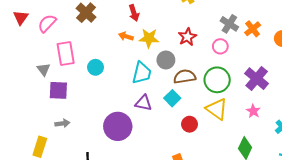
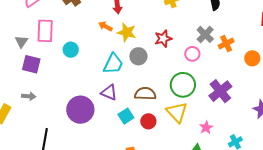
brown semicircle: (185, 77) -> (145, 94), moved
cyan square: (172, 98) -> (126, 116), moved
pink star: (253, 111) -> (206, 128), moved

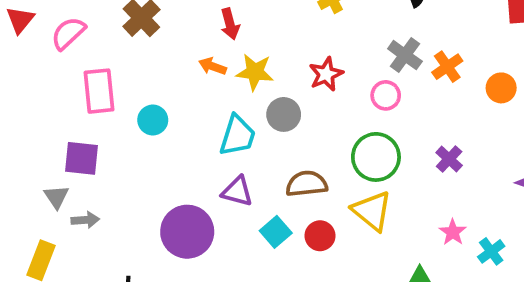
gray triangle: (21, 42) -> (56, 197), moved
purple cross: (220, 91) -> (449, 159), size x0.6
pink star: (206, 128) -> (453, 232), moved

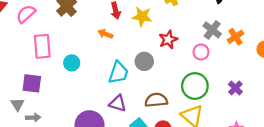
yellow star: (255, 72) -> (142, 17), moved

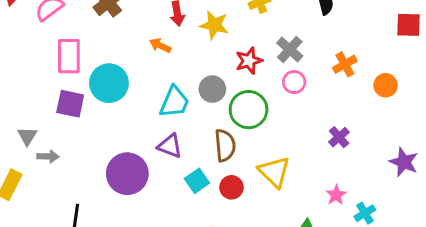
gray cross: (212, 30) -> (290, 50), moved
cyan circle: (72, 63) -> (109, 83), size x1.6
purple square: (32, 83) -> (70, 104), moved
green circle: (195, 86) -> (249, 110), moved
brown semicircle: (156, 100) -> (225, 145), turned 85

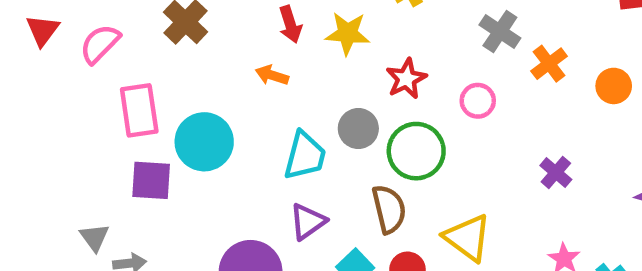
gray cross: (290, 50) -> (500, 32), moved
purple triangle: (170, 146) -> (308, 222), turned -48

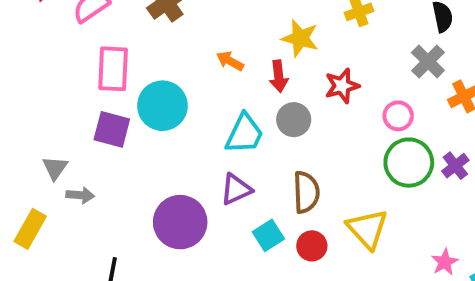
red arrow: (290, 24) -> (279, 76), moved
green circle: (416, 151) -> (409, 163), moved
purple cross: (556, 173) -> (455, 166), moved

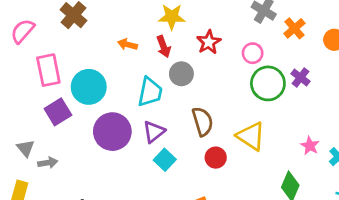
purple square: (112, 129) -> (58, 112), turned -32
purple circle: (180, 222) -> (112, 132), moved
cyan square: (268, 235) -> (165, 160), moved

